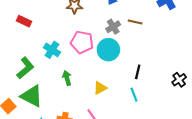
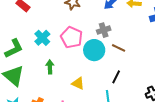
brown line: (135, 22) -> (119, 48), moved
yellow triangle: (100, 88) -> (78, 83), turned 40

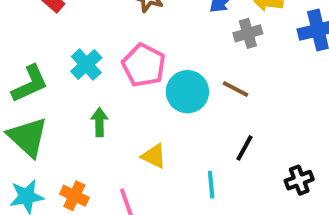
gray cross: (104, 30) -> (248, 33), moved
black line: (116, 77) -> (244, 148), moved

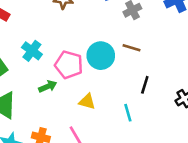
pink pentagon: (144, 65) -> (69, 65), moved
green arrow: (99, 122) -> (48, 86), turned 78

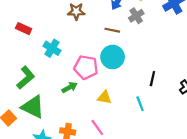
brown line: (132, 48) -> (112, 30), moved
cyan cross: (32, 51) -> (52, 48), moved

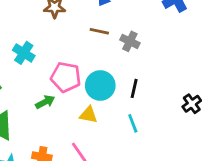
gray cross: (136, 16) -> (130, 41), moved, turned -32
cyan circle: (113, 57) -> (100, 86), moved
black line: (152, 79) -> (134, 88), moved

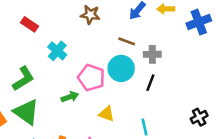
gray cross: (130, 41) -> (152, 54), turned -35
cyan circle: (100, 86) -> (121, 68), moved
black line: (134, 88) -> (150, 83), moved

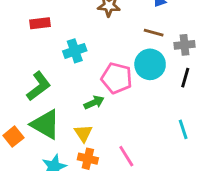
red rectangle: (29, 24) -> (40, 23), turned -35
cyan cross: (57, 51) -> (75, 51), turned 36
yellow triangle: (107, 114) -> (83, 133), moved, turned 42

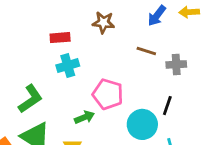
red rectangle: (40, 23) -> (60, 38), moved
cyan circle: (150, 64) -> (142, 124), moved
black line: (185, 78) -> (167, 106), moved

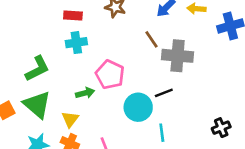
brown line: (146, 51) -> (151, 39), turned 30
gray cross: (176, 64) -> (178, 56), size x1.6
black line: (167, 106) -> (164, 93), turned 42

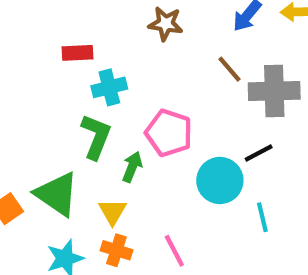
red rectangle: (73, 15) -> (77, 53), moved
green L-shape: (37, 69) -> (96, 137), moved, turned -36
green arrow: (85, 93) -> (132, 167), turned -48

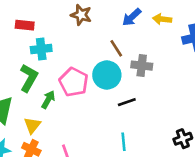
gray cross: (274, 91) -> (142, 66), size x0.7
cyan circle: (220, 180) -> (107, 75), moved

